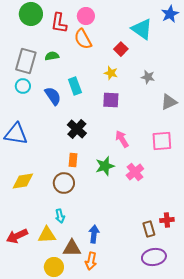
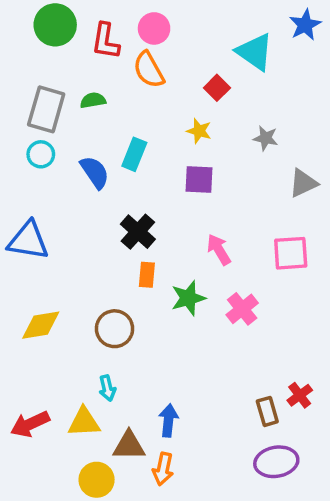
cyan rectangle: (75, 86) -> (134, 154), turned 42
orange rectangle: (73, 160) -> (147, 275), moved
red cross: (167, 220) -> (300, 395), turned -32

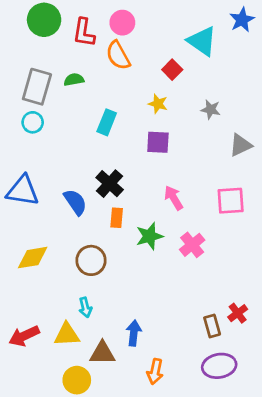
blue semicircle: (95, 172) -> (75, 202), moved
orange arrow: (163, 469) -> (155, 372), moved

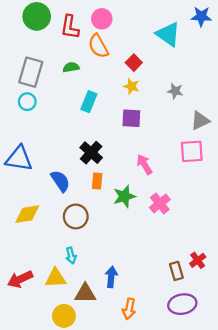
blue star: (242, 20) -> (201, 16), turned 30
red square: (172, 70) -> (134, 63), moved
green semicircle: (74, 80) -> (71, 67), moved
pink square: (231, 201) -> (192, 151), moved
blue semicircle: (75, 202) -> (60, 181), moved

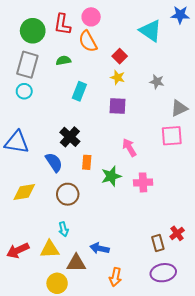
green circle: (37, 16) -> (33, 31), moved
black cross: (91, 153) -> (70, 137), moved
pink cross: (160, 203) -> (143, 182), turned 36
blue arrow: (111, 277) -> (100, 248), turned -84

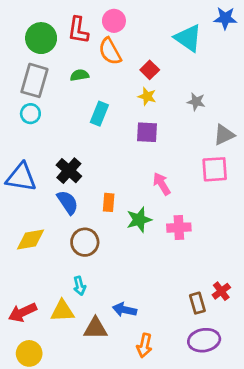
black cross: (70, 137) -> (69, 171), moved
yellow circle: (57, 283) -> (29, 353), moved

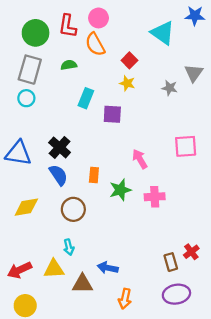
purple square: (147, 132) -> (112, 114), moved
gray triangle: (224, 135) -> (194, 73), moved, turned -30

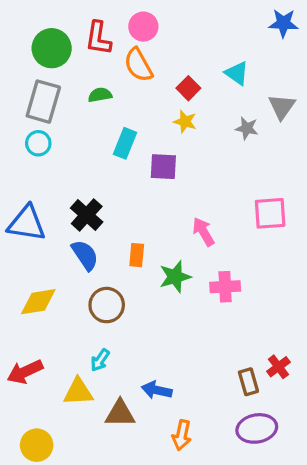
cyan triangle: (163, 33) -> (237, 73), moved, size x0.7
cyan arrow: (69, 247) -> (100, 360), turned 49
red arrow: (19, 270) -> (25, 372), moved

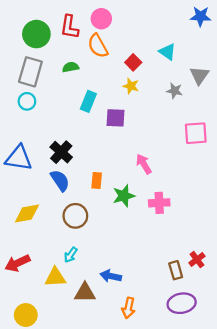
pink square: (270, 213) -> (196, 133), moved

